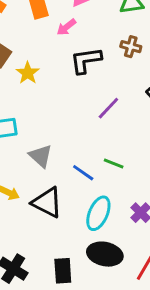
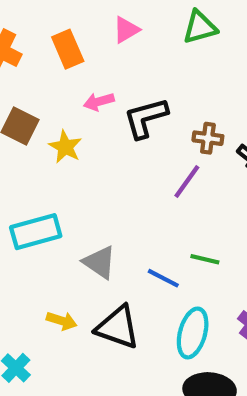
pink arrow: (66, 27) -> (99, 102), moved, turned 30
brown cross: (131, 47) -> (208, 138), moved

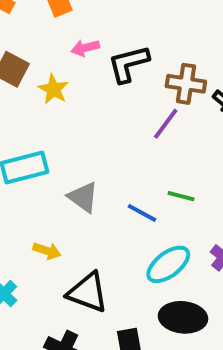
brown cross: (208, 138) -> (186, 84), size x1.4
black triangle: (118, 327) -> (88, 292), moved
cyan ellipse: (193, 333) -> (168, 264), turned 36

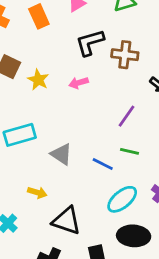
pink arrow: (85, 48) -> (79, 83), moved
black L-shape: (128, 64) -> (90, 42), moved
brown cross: (186, 84) -> (125, 55), moved
purple line: (166, 124) -> (127, 116), moved

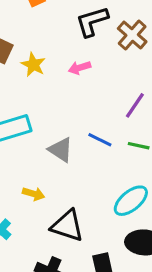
brown cross: (125, 55) -> (132, 35), turned 35
blue line: (103, 164) -> (100, 140), moved

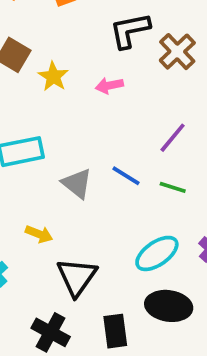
black triangle: (67, 226) -> (77, 277), turned 42

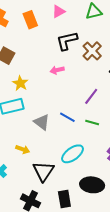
yellow star: (53, 77) -> (20, 83), moved
cyan ellipse: (157, 253) -> (73, 154), moved

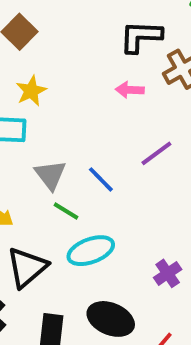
pink arrow: (57, 70) -> (130, 90), moved
green line: (92, 122) -> (66, 211), moved

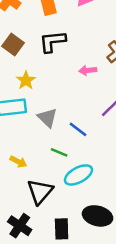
black L-shape: (141, 37) -> (52, 41), moved
gray triangle: (50, 175) -> (47, 118), moved

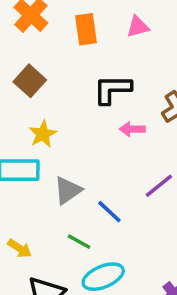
black L-shape: (52, 41) -> (112, 89), moved
gray triangle: (47, 118) -> (68, 190), turned 35

